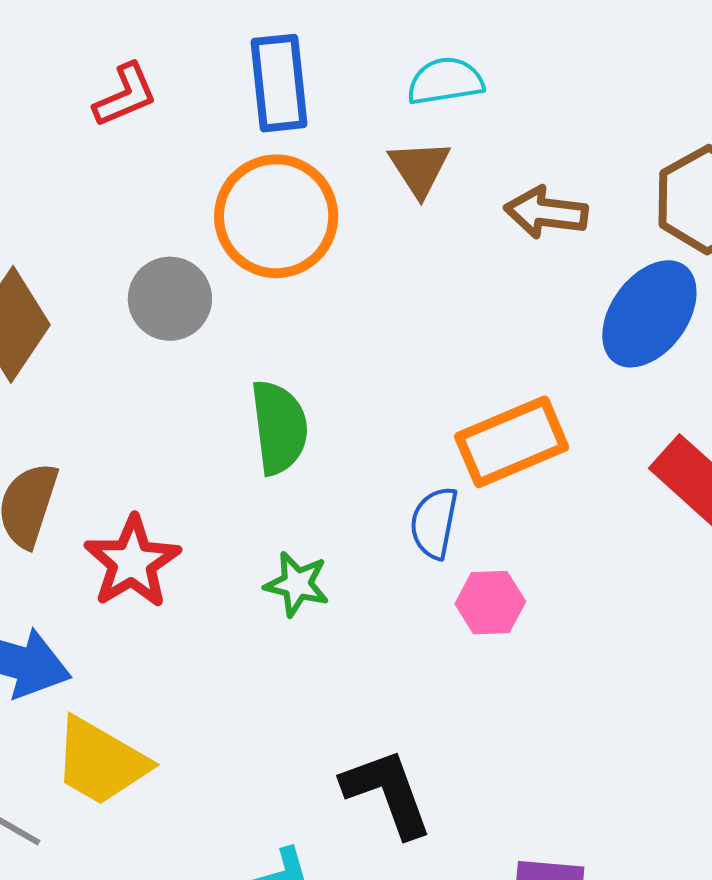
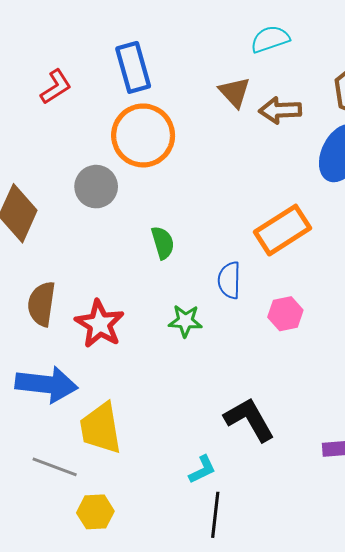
cyan semicircle: (445, 81) -> (270, 39), moved
brown triangle: (419, 168) -> (235, 92), moved
green semicircle: (279, 427) -> (163, 243), size x0.7
blue semicircle: (434, 523) -> (229, 280), moved
yellow trapezoid: (101, 762) -> (101, 428), turned 60

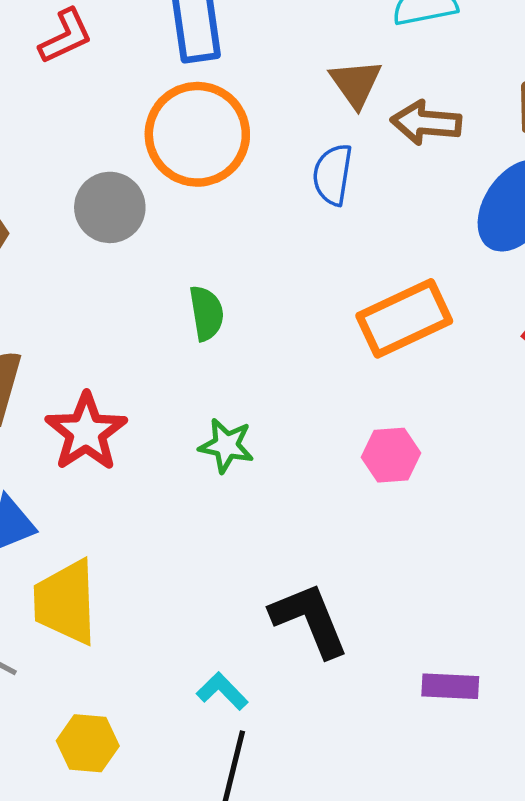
blue semicircle: (229, 280) -> (333, 175), moved
cyan L-shape: (202, 469) -> (222, 691), turned -116
yellow hexagon: (95, 512) -> (88, 743), moved

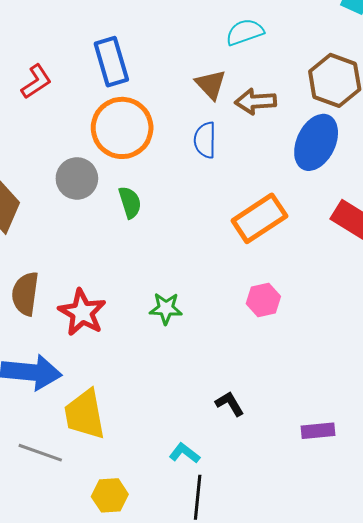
green semicircle: (206, 313) -> (130, 202), moved
black L-shape: (310, 620) -> (230, 404), size x0.6

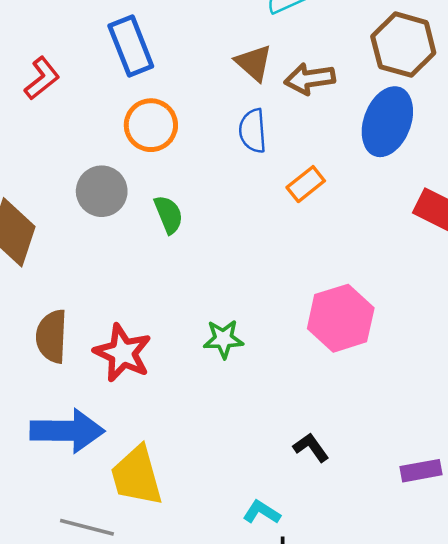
orange circle: (122, 128) -> (151, 125), size x0.7
orange rectangle: (259, 218) -> (306, 184), moved, size x0.6
pink hexagon: (263, 300) -> (341, 318), size x1.6

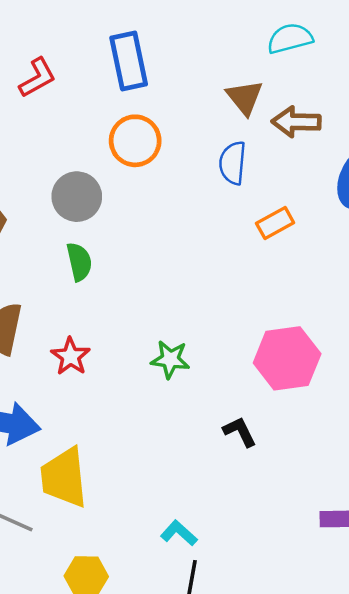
green semicircle: (168, 214) -> (79, 262), moved
red star: (123, 353) -> (71, 356), size x0.7
black L-shape: (311, 447) -> (240, 432), moved

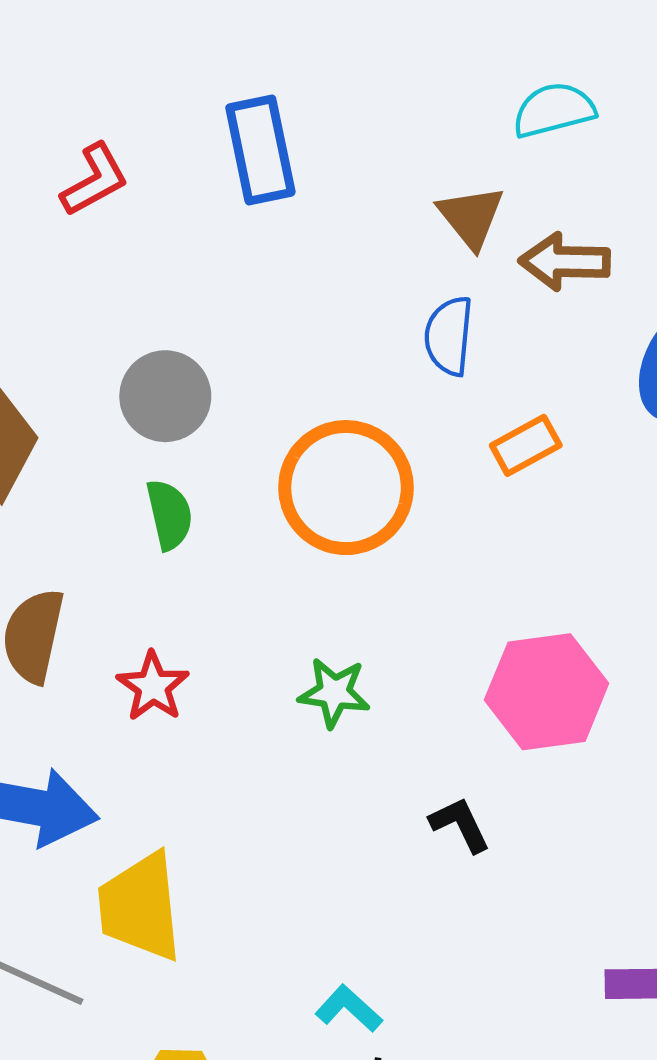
orange circle: (135, 141) -> (346, 488), moved, size x1.4

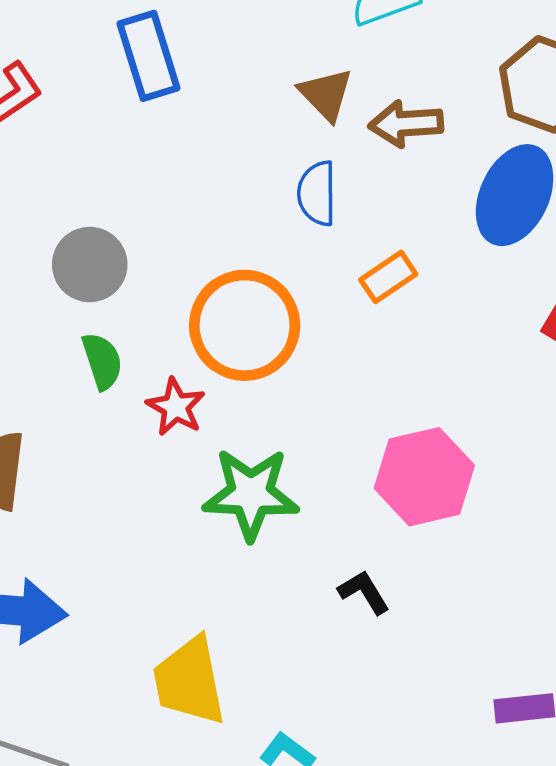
red star: (153, 686) -> (176, 407), moved
green star: (334, 693) -> (251, 494), size x1.6
yellow trapezoid: (140, 907) -> (189, 681), moved

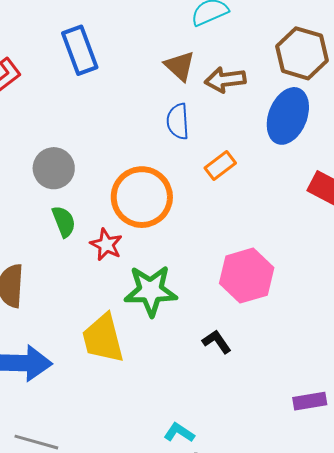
yellow trapezoid: (189, 681) -> (103, 338), moved

